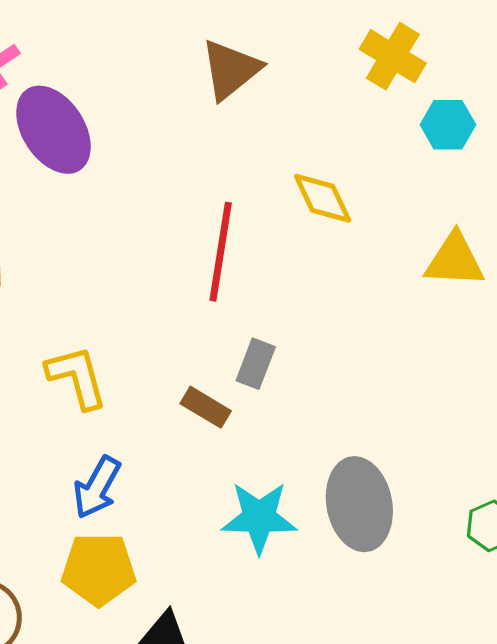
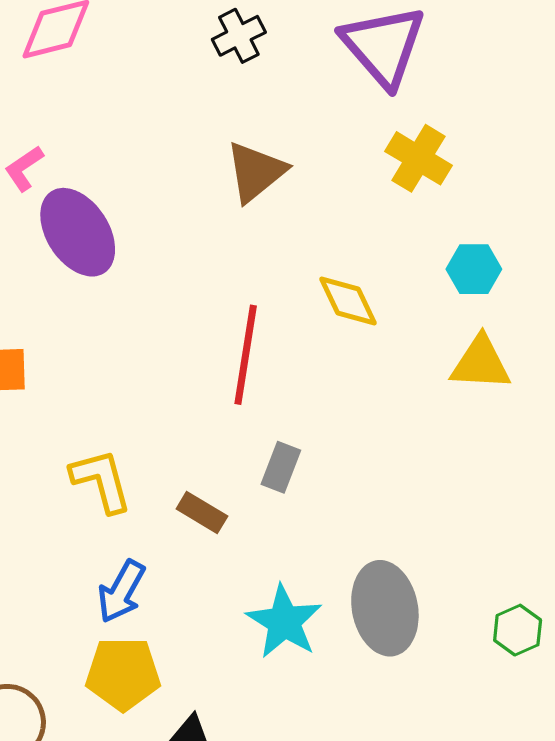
cyan hexagon: (448, 125) -> (474, 269), moved
brown rectangle: (206, 407) -> (202, 513), moved
cyan star: (259, 517) -> (284, 622), turned 30

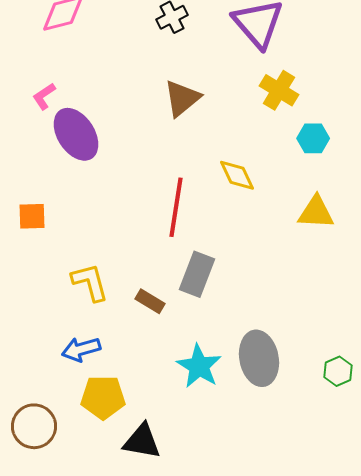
cyan hexagon: (474, 269) -> (313, 138), moved
gray rectangle: (281, 467) -> (197, 274), size x1.5
blue arrow: (121, 591) -> (81, 349), moved, turned 45

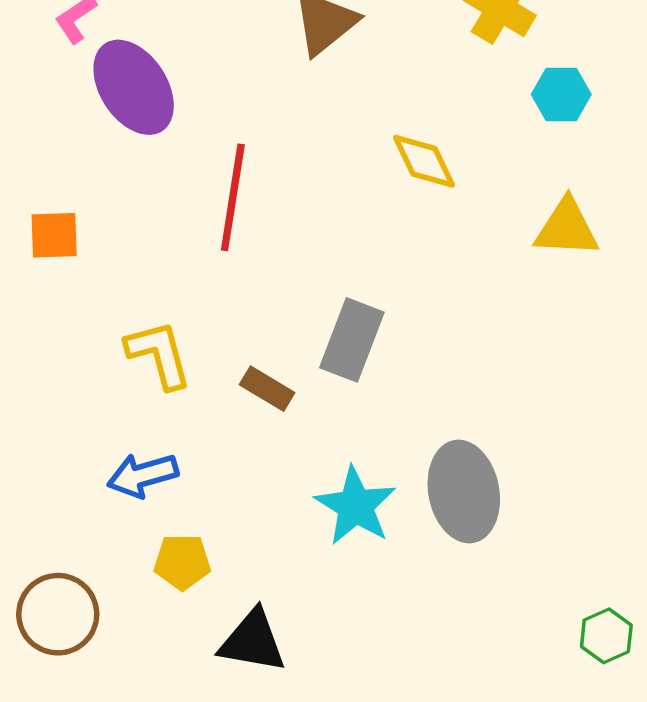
red line: (176, 207) -> (233, 197), moved
green hexagon: (338, 371) -> (606, 636), moved
yellow pentagon: (103, 397) -> (182, 562), size x0.7

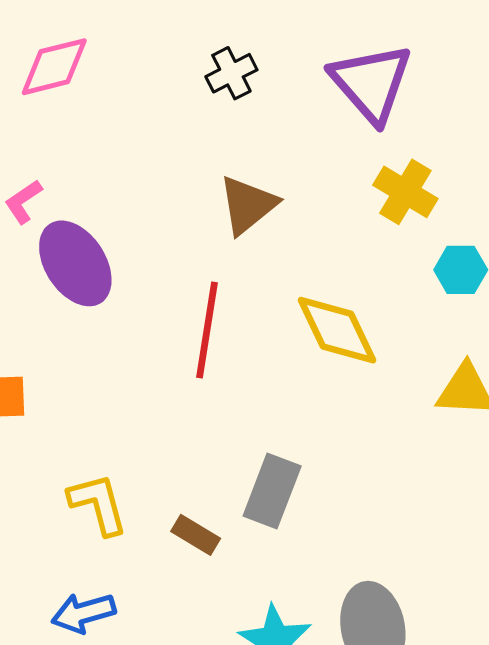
yellow diamond: (424, 161) -> (337, 330), size x1.4
red line: (233, 197) -> (207, 330), moved

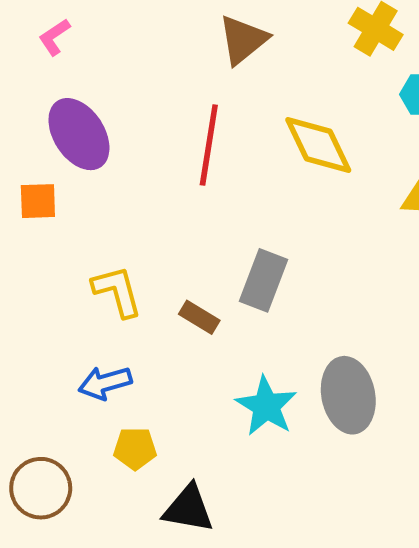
purple ellipse: (75, 263) -> (79, 134), moved

